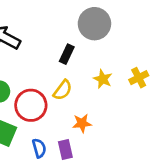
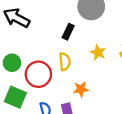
yellow semicircle: (63, 90) -> (65, 62), turned -42

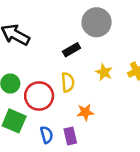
black rectangle: (68, 32) -> (72, 50), turned 35

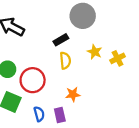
yellow star: (104, 72) -> (95, 52), moved
yellow semicircle: (68, 82) -> (65, 61), moved

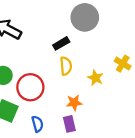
yellow star: (95, 52) -> (95, 78), moved
yellow cross: (118, 58) -> (123, 64), turned -32
purple rectangle: (60, 115) -> (69, 124), moved

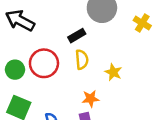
yellow cross: (123, 64) -> (142, 23), moved
red circle: (30, 87) -> (44, 63), moved

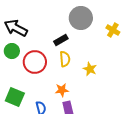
green circle: (15, 70) -> (12, 51), moved
orange star: (91, 99) -> (62, 90), moved

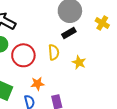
black rectangle: (61, 40) -> (69, 33), moved
orange star: (62, 90) -> (38, 84), moved

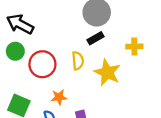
yellow cross: (102, 23) -> (134, 47), moved, turned -32
yellow star: (79, 62) -> (107, 72), size x1.6

